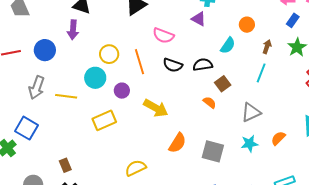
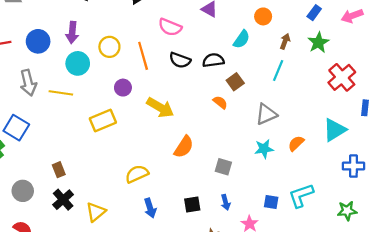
purple arrow: (73, 30) -> (72, 32), moved
cyan circle: (95, 78) -> (78, 63), moved
gray arrow: (37, 88) -> (28, 83), turned -35
gray square: (213, 151) -> (223, 167), moved, size x0.7

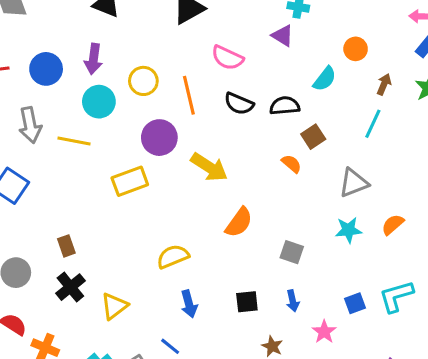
purple circle: (123, 88) -> (159, 138), size x1.5
blue square: (271, 202) -> (355, 303), turned -32

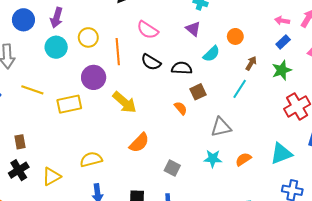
purple triangle: (283, 36) -> (193, 29), moved
yellow line: (74, 141) -> (32, 90), moved
yellow triangle: (114, 306) -> (51, 176), moved

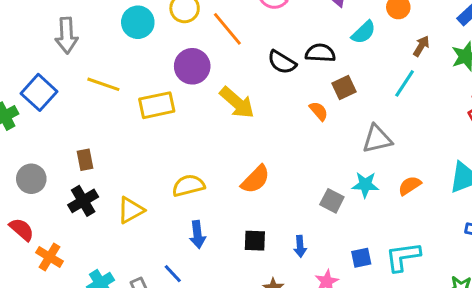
orange line: (118, 52) -> (227, 29), turned -35
black semicircle: (151, 62) -> (282, 62), moved
orange semicircle: (139, 143) -> (256, 179), moved
gray square: (172, 168) -> (332, 201), moved

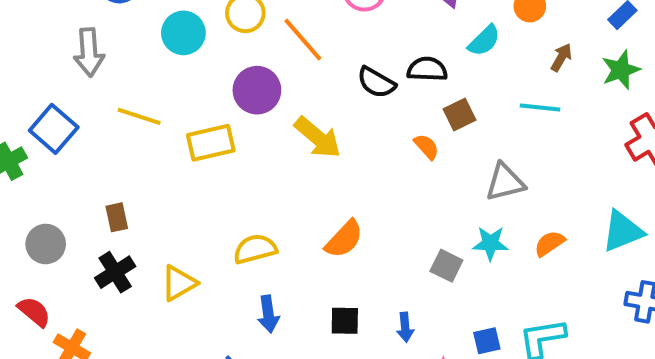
cyan line: (405, 83) -> (540, 108), turned 64

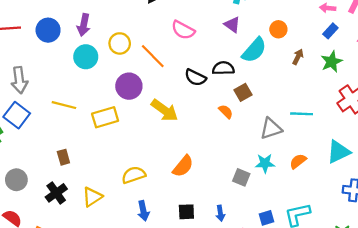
cyan semicircle: (484, 41) -> (254, 50), size x1.4
gray arrow: (89, 52) -> (19, 80), moved
cyan line: (540, 108) -> (302, 114), moved
brown rectangle: (117, 217) -> (63, 157), moved

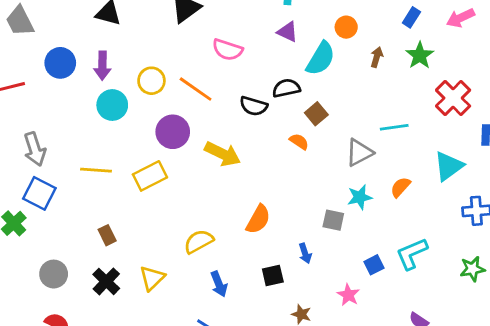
blue circle: (48, 30) -> (60, 63), moved
blue arrow: (220, 213) -> (305, 253), moved

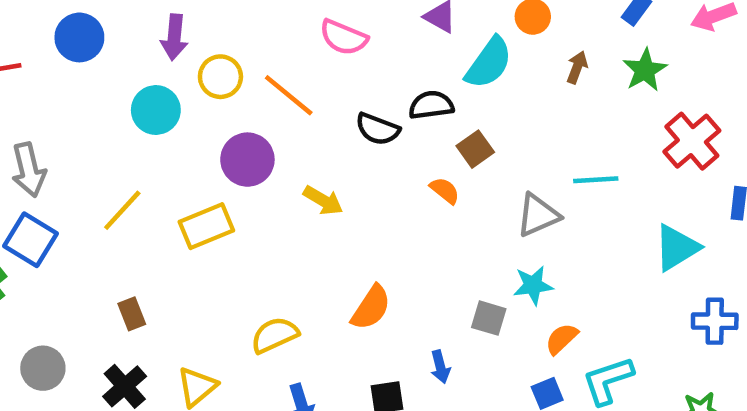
purple arrow: (102, 66) -> (174, 37), moved
yellow arrow: (223, 154) -> (323, 200), size x0.7
yellow line: (96, 170) -> (122, 210), turned -56
orange semicircle: (400, 187) -> (562, 339), moved

